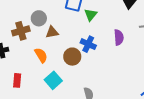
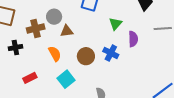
green triangle: (91, 15) -> (115, 24), moved
blue cross: (88, 44) -> (111, 53), moved
red rectangle: (17, 80) -> (30, 78), turned 56

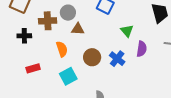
green triangle: (115, 24) -> (127, 31), turned -32

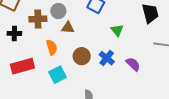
purple semicircle: (142, 49) -> (133, 64), moved, turned -56
red rectangle: (33, 68) -> (22, 66), size x1.6

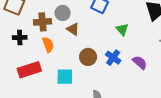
brown triangle: (68, 28) -> (73, 29), turned 32
orange semicircle: (52, 47) -> (48, 45), moved
cyan square: (58, 75) -> (65, 77), turned 30

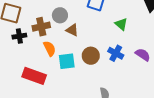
black cross: (20, 38) -> (19, 36), moved
red rectangle: (29, 70) -> (34, 76), turned 45
cyan square: (65, 77) -> (67, 61), moved

